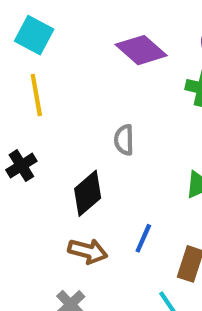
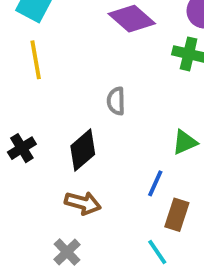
black cross: (21, 166) -> (22, 148), moved
blue line: (143, 238) -> (155, 183), moved

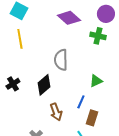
gray semicircle: (116, 101) -> (61, 60), size x1.5
brown arrow: (83, 203) -> (56, 112), moved, turned 54

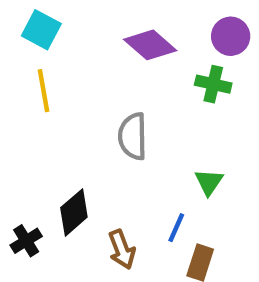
green triangle: (96, 81) -> (209, 182), turned -32
black cross: (13, 84) -> (26, 241), moved
black diamond: (44, 85) -> (74, 212), moved

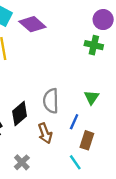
purple diamond: (150, 45) -> (32, 24), moved
gray semicircle: (133, 136) -> (51, 101), moved

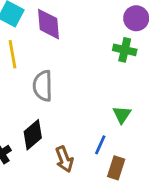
purple diamond: (32, 24) -> (48, 24), turned 44
gray semicircle: (51, 101) -> (43, 86), moved

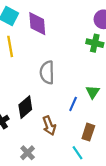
gray semicircle: (43, 86) -> (47, 72), moved
blue line: (100, 145) -> (73, 104), moved

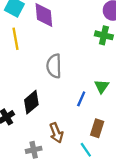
brown arrow: (49, 126) -> (56, 133), moved
gray cross: (28, 153) -> (34, 150), turned 32

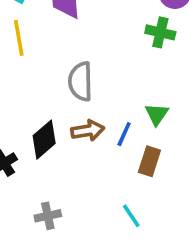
brown rectangle: (97, 128) -> (149, 161), moved
brown arrow: (56, 133) -> (88, 130), moved, turned -78

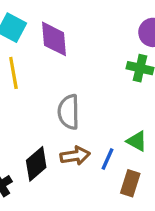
green triangle: (157, 114) -> (137, 141), turned -35

